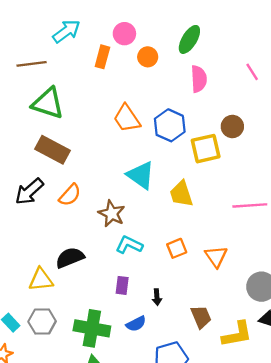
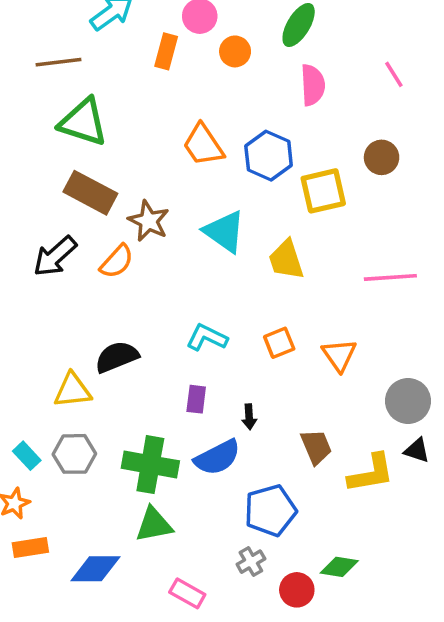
brown circle: (232, 126) -> (382, 157), moved
brown star: (112, 214) -> (149, 221), moved
blue semicircle: (136, 324) -> (217, 457), size x1.5

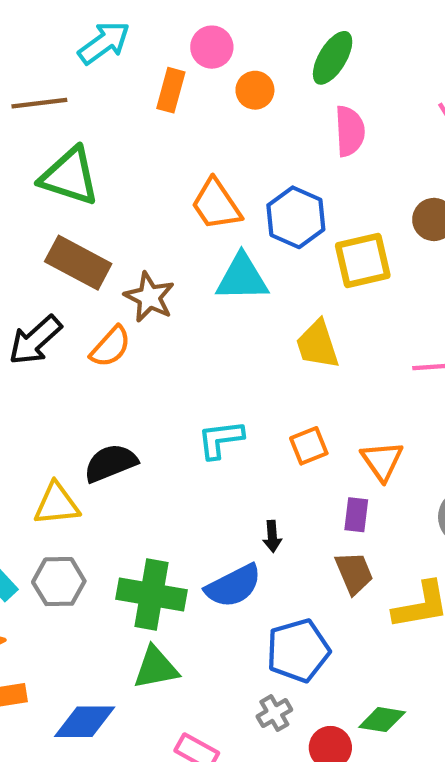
cyan triangle: (224, 232) -> (242, 278), moved, turned -36
cyan L-shape: (207, 337) -> (220, 439), turned -33
purple rectangle: (196, 399) -> (356, 515), moved

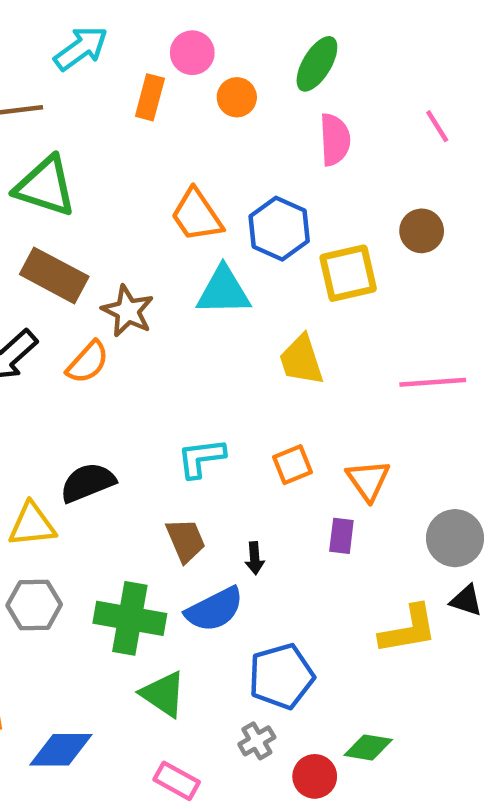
brown trapezoid: (354, 573) -> (186, 540), moved
green triangle: (156, 668) -> (163, 694), moved, turned 45

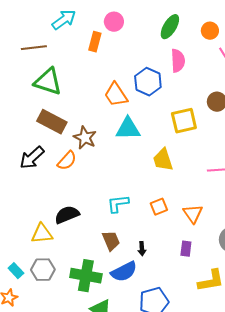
orange circle: (237, 97) -> (210, 31), moved
blue hexagon: (279, 229) -> (148, 82), moved
purple rectangle: (341, 536) -> (186, 249), moved

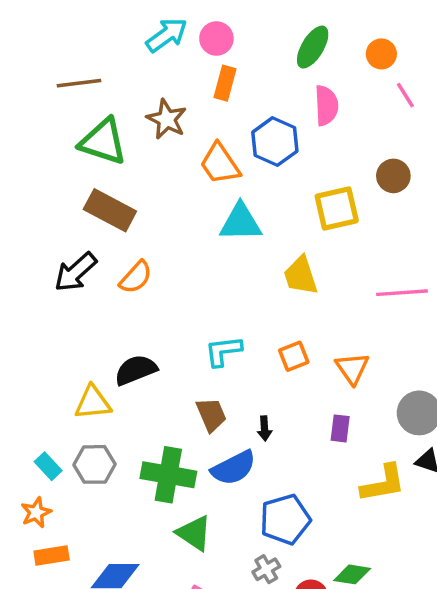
cyan arrow: (64, 20) -> (167, 35), moved
orange rectangle: (95, 42) -> (225, 83), moved
brown star: (85, 138) -> (167, 119), moved

